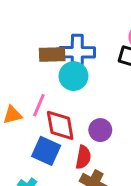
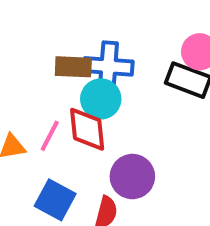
red diamond: (60, 125) -> (87, 129), moved
purple circle: (100, 130) -> (132, 177), size x1.4

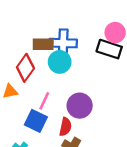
red diamond: (87, 129) -> (25, 68), moved, turned 44
pink line: (50, 136) -> (44, 101), moved

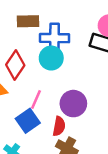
brown rectangle: (43, 44) -> (28, 21), moved
blue square: (36, 121) -> (28, 121), turned 30

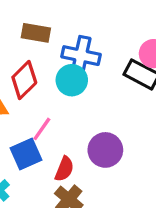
brown rectangle: (28, 21) -> (36, 33), moved
purple circle: (73, 104) -> (105, 150), moved

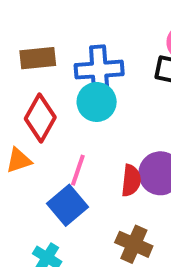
red semicircle: (64, 169) -> (131, 180), moved

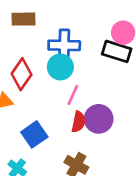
brown rectangle: (38, 58) -> (24, 19), moved
pink line: (78, 170) -> (73, 95), moved

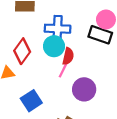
red semicircle: (79, 122) -> (68, 56), moved

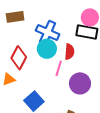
blue cross: (58, 29) -> (48, 32), turned 30
red semicircle: (68, 56) -> (69, 52), moved

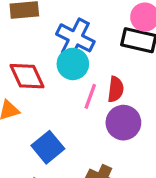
red semicircle: (69, 52) -> (116, 89), moved
red diamond: (19, 58) -> (27, 76), turned -55

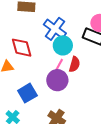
cyan circle: (73, 64) -> (63, 45), moved
purple circle: (123, 123) -> (57, 80), moved

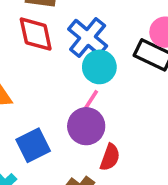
red diamond: (22, 48) -> (36, 34), moved
red semicircle: (75, 64) -> (110, 157), moved

